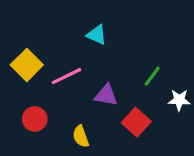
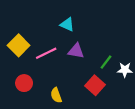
green line: (152, 76) -> (106, 62), moved
purple triangle: (106, 95) -> (76, 51), moved

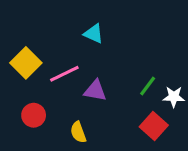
purple triangle: (76, 51) -> (95, 91), moved
red square: (95, 85) -> (154, 126), moved

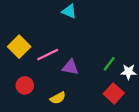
cyan triangle: (94, 34) -> (69, 11), moved
yellow semicircle: (78, 132) -> (58, 98), turned -98

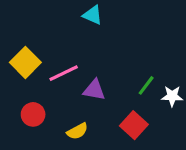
red square: (114, 93) -> (134, 125), moved

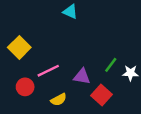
pink line: (64, 73) -> (48, 71), moved
purple triangle: (94, 90) -> (82, 76), moved

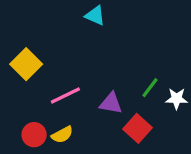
red circle: (25, 87) -> (34, 135), moved
yellow semicircle: (59, 100) -> (62, 135), moved

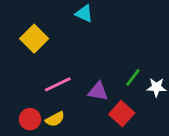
yellow square: (26, 64) -> (34, 39), moved

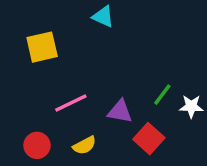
yellow square: (34, 39) -> (42, 47), turned 32
yellow semicircle: (55, 119) -> (84, 145), moved

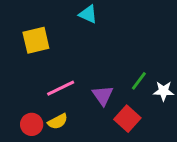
purple triangle: (120, 111) -> (103, 95), turned 45
yellow semicircle: (84, 145) -> (58, 121), moved

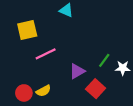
pink line: (61, 88) -> (46, 54), moved
purple triangle: (103, 95) -> (77, 71), turned 35

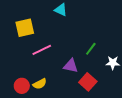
green line: (104, 60) -> (91, 49), moved
purple triangle: (77, 71) -> (71, 66), turned 42

